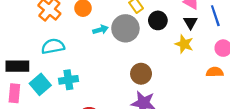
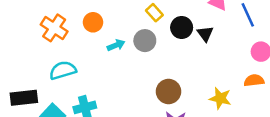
black triangle: (190, 22) -> (205, 34), moved
gray circle: (125, 28) -> (145, 41), size x0.7
yellow star: (184, 44) -> (220, 98), moved

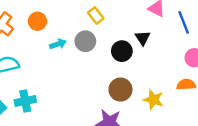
black circle: (182, 27) -> (122, 51), moved
brown circle: (168, 91) -> (120, 90), moved

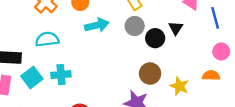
gray circle: (85, 41) -> (135, 26), moved
cyan arrow: (58, 44) -> (97, 25), size x1.5

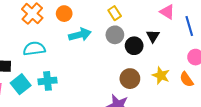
orange semicircle: (211, 75) -> (187, 79), turned -126
yellow star: (179, 86) -> (161, 75), moved

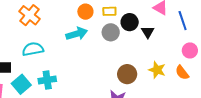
yellow rectangle: (115, 13) -> (109, 11), turned -56
orange circle: (64, 14) -> (85, 12), moved
black circle: (134, 46) -> (130, 22), moved

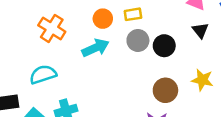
orange cross: (30, 15) -> (52, 28), moved
black circle: (130, 22) -> (164, 46), moved
black triangle: (148, 32) -> (200, 30), moved

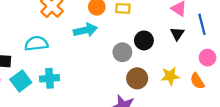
gray circle: (138, 40) -> (122, 52), moved
yellow star: (202, 80) -> (170, 76), turned -30

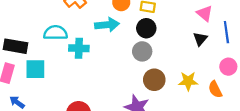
black circle: (144, 40) -> (146, 28), moved
cyan cross: (49, 78) -> (79, 48), moved
cyan square: (21, 81) -> (35, 69), turned 30

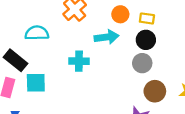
cyan semicircle: (55, 33) -> (37, 33), moved
black rectangle: (16, 46) -> (16, 60), turned 30

